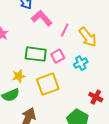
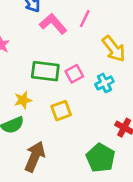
pink line: (65, 30) -> (85, 19), moved
yellow square: (48, 84) -> (61, 111), size x0.7

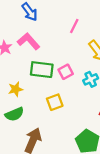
pink L-shape: (53, 24) -> (29, 41), moved
yellow star: (23, 100) -> (16, 89), moved

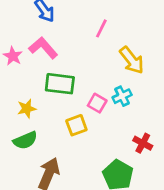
pink square: (66, 72) -> (97, 103), moved, turned -32

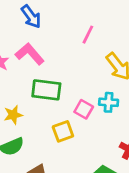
cyan cross: (122, 96) -> (109, 102), turned 30

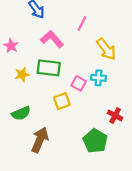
pink L-shape: (30, 54) -> (52, 39), moved
yellow star: (13, 115) -> (22, 75), moved

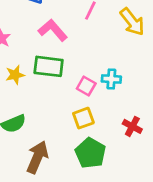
yellow arrow: (106, 49) -> (132, 22), moved
yellow square: (62, 101) -> (83, 118), moved
green pentagon: (95, 141) -> (90, 153), moved

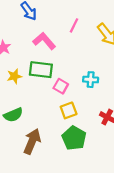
pink square: (86, 86) -> (61, 86), moved

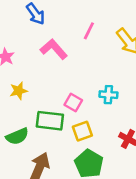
green rectangle: (41, 70) -> (50, 121), moved

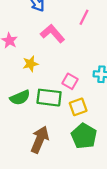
yellow star: (19, 91) -> (30, 64), moved
green semicircle: (17, 136) -> (20, 98), moved

